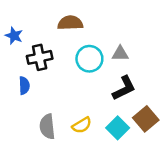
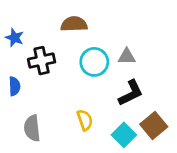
blue semicircle: (24, 86) -> (15, 86), moved
yellow semicircle: (82, 125) -> (85, 120), moved, turned -78
gray semicircle: (47, 127) -> (32, 128), moved

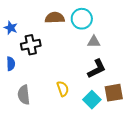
cyan circle: (94, 62) -> (82, 19), moved
brown square: (154, 125) -> (114, 93), turned 30

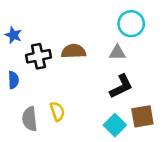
brown semicircle: (55, 18) -> (74, 51), moved
cyan circle: (82, 19) -> (131, 24), moved
yellow semicircle: (63, 89) -> (57, 111), moved

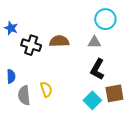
black cross: (38, 56) -> (31, 45), turned 30
blue semicircle: (13, 80) -> (11, 76), moved
black L-shape: (121, 86) -> (97, 69), turned 145

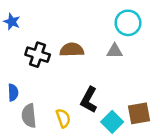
blue star: (11, 28) -> (12, 22), moved
black L-shape: (97, 69) -> (89, 100), moved
yellow semicircle: (46, 89) -> (63, 118), moved

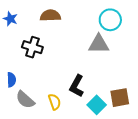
brown semicircle: (72, 50) -> (50, 16), moved
gray triangle: (115, 51) -> (99, 44), size x1.5
gray semicircle: (29, 116) -> (25, 100), turned -42

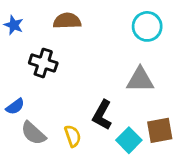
gray triangle: (99, 44) -> (140, 80), moved
blue semicircle: (11, 80) -> (15, 107), turned 56

